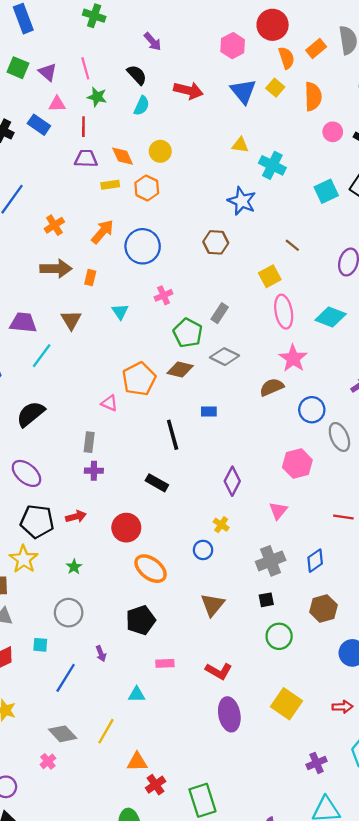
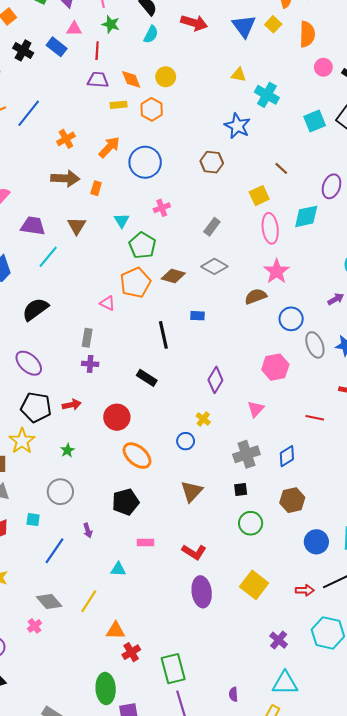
cyan diamond: (331, 317) -> (306, 216), moved, turned -36
green pentagon: (188, 333) -> (142, 245), moved
purple cross: (317, 763) -> (279, 640), turned -30

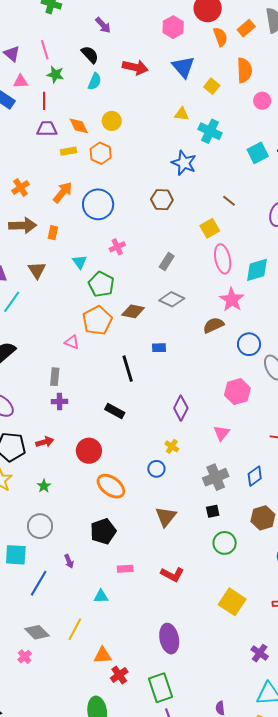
yellow square: (273, 24) -> (212, 86), moved
cyan diamond: (306, 216) -> (257, 270), moved
cyan square: (33, 520) -> (16, 555), size x1.6
purple ellipse: (202, 592) -> (169, 639), moved

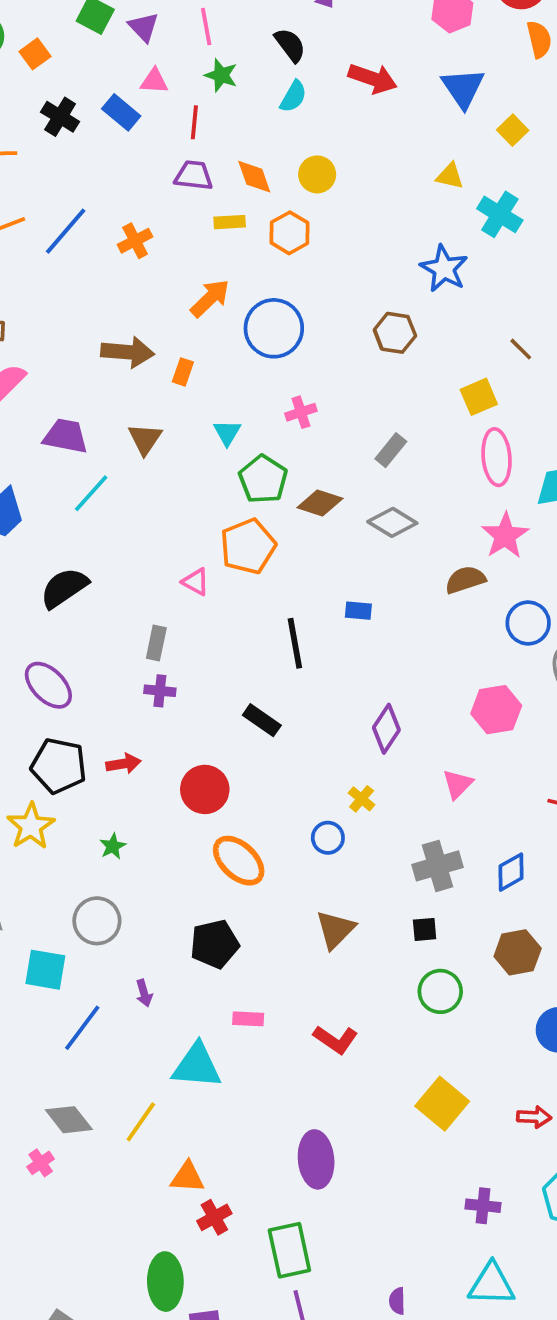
orange cross: (21, 188) -> (135, 241), moved
brown diamond: (133, 311) -> (320, 503), moved
cyan triangle: (101, 596) -> (197, 1066), size x1.8
purple cross: (260, 653) -> (483, 1206), turned -36

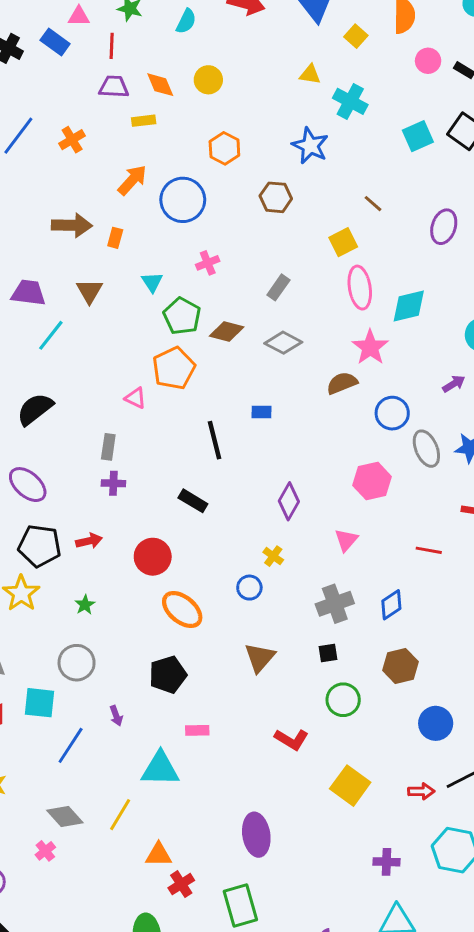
orange hexagon: (289, 233) -> (224, 148), moved
red L-shape: (336, 1040) -> (292, 739), moved

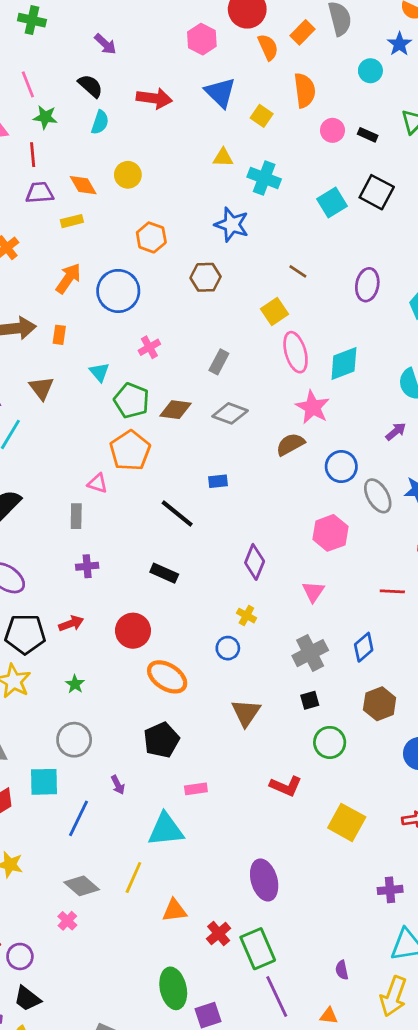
black line: (214, 440) -> (177, 513), turned -30
gray rectangle: (108, 447) -> (76, 516), moved
red cross: (181, 884) -> (219, 933), moved

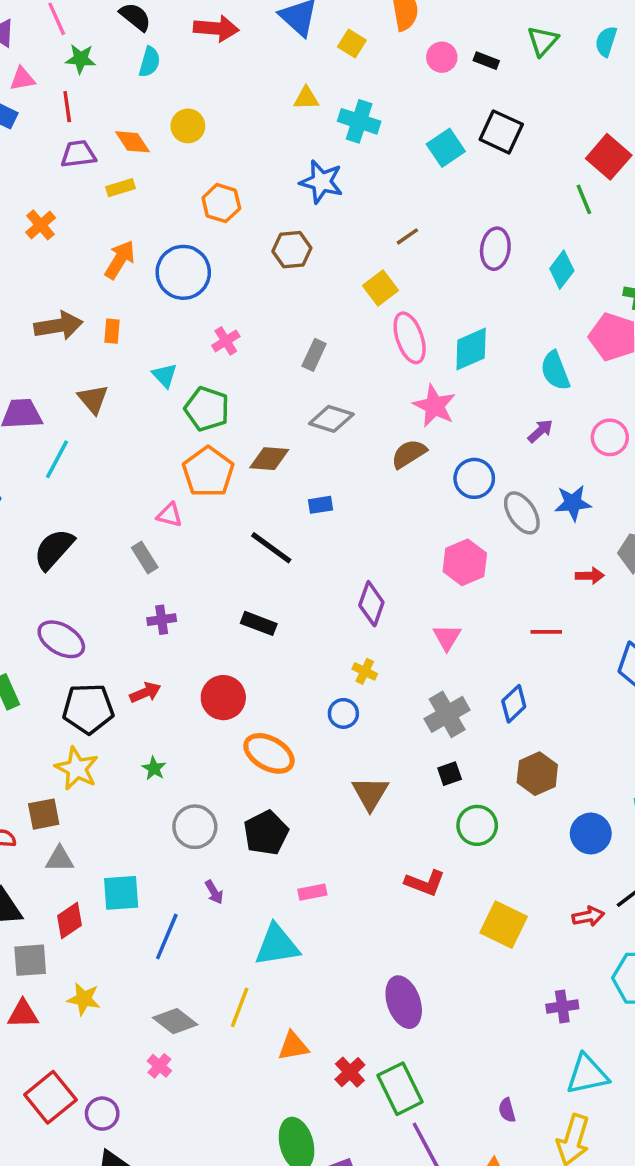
brown line: (298, 271) -> (407, 236), turned -66
brown diamond: (176, 410) -> (269, 459), moved
gray rectangle: (76, 516) -> (145, 558), turned -30
gray circle: (74, 740) -> (195, 827), moved

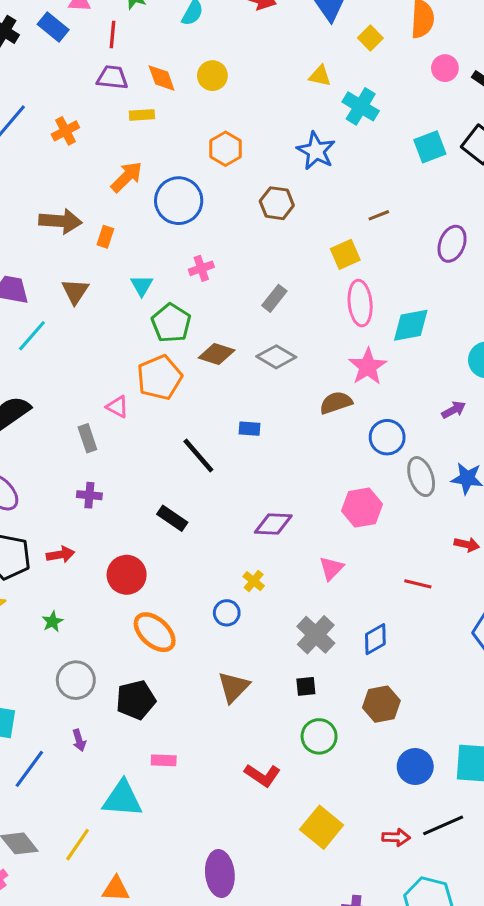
brown diamond: (269, 459) -> (217, 354), moved
purple diamond: (371, 604) -> (273, 524), turned 60
gray cross: (447, 714) -> (316, 635), turned -30

